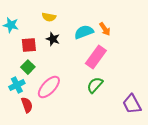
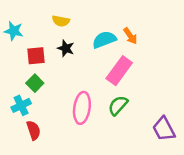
pink ellipse: (49, 87) -> (82, 108), moved, turned -35

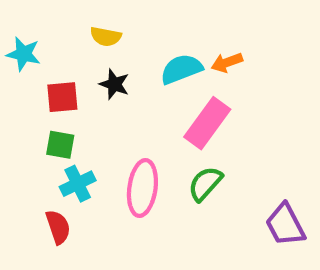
orange arrow: (130, 36) -> (227, 63), turned 105
green square: (35, 83) -> (60, 145), turned -35
cyan cross: (21, 105) -> (78, 184), moved

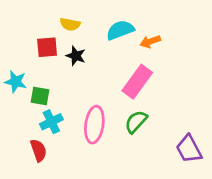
cyan star: (23, 54) -> (16, 82), moved
cyan semicircle: (181, 69) -> (120, 30), moved
red square: (62, 97) -> (47, 47), moved

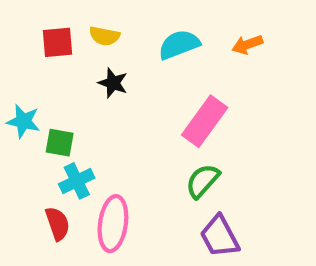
orange arrow: (150, 42) -> (247, 45), moved
red square: (47, 47) -> (58, 42), moved
pink ellipse: (94, 125) -> (113, 224), moved
purple trapezoid: (189, 149) -> (220, 236), moved

